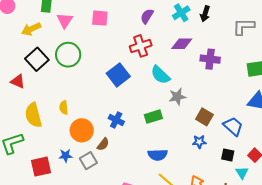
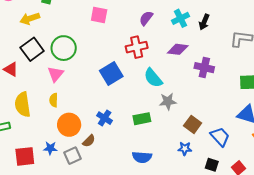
pink triangle: (65, 20) -> (56, 74), moved

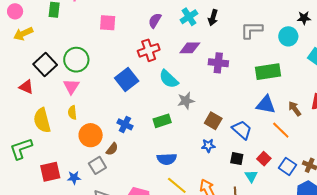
yellow arrow: (30, 19) -> (23, 34), moved
blue star: (50, 148) -> (74, 178), moved

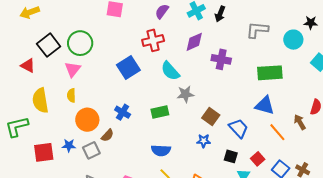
purple diamond: (190, 48) -> (194, 42), turned -30
brown arrow: (295, 109) -> (300, 122), moved
blue star: (74, 178) -> (69, 145), moved

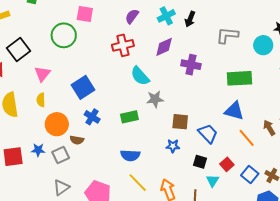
green circle: (80, 43) -> (64, 35), moved
blue square: (128, 68) -> (83, 87), moved
brown square: (211, 117) -> (180, 122), turned -30
brown semicircle: (107, 135) -> (77, 140), turned 56

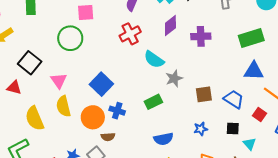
yellow semicircle: (41, 100) -> (63, 106), size x1.5
orange circle: (57, 124) -> (93, 117), moved
blue star: (173, 146) -> (201, 129), moved
red square: (227, 164) -> (259, 115), moved

